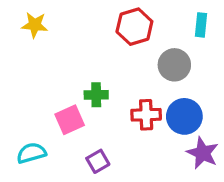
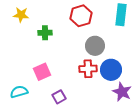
cyan rectangle: (201, 25) -> (121, 15), size x1.5
gray circle: (174, 65) -> (95, 46), moved
green cross: (96, 95) -> (45, 33), moved

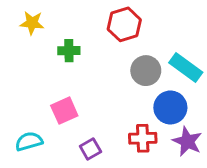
cyan rectangle: (121, 15) -> (186, 68), moved, turned -60
red cross: (88, 69) -> (143, 138), moved

